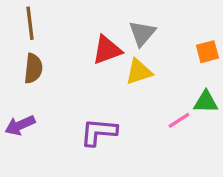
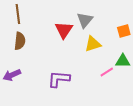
red triangle: (107, 50) -> (64, 30), turned -36
yellow triangle: (139, 72) -> (93, 44), moved

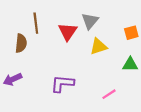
brown line: (18, 14) -> (36, 23), moved
pink line: (107, 72) -> (109, 94), moved

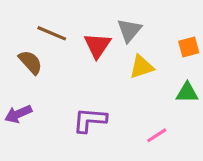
brown line: (36, 23) -> (52, 33), turned -60
brown semicircle: (21, 43) -> (30, 62), turned -48

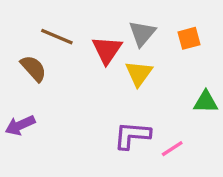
orange square: (189, 47) -> (189, 38), moved
yellow triangle: (142, 67) -> (139, 73), moved, turned -36
purple L-shape: (90, 120) -> (132, 135), moved

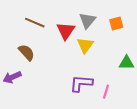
brown semicircle: (33, 68) -> (27, 52), moved
pink line: (172, 149) -> (106, 92), turned -40

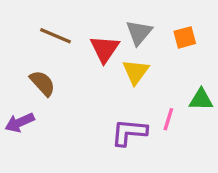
pink line: (106, 92) -> (168, 119), moved

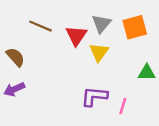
orange square: (185, 37) -> (135, 27), size x1.5
brown semicircle: (42, 83) -> (15, 57), moved
pink line: (168, 119) -> (123, 106), moved

